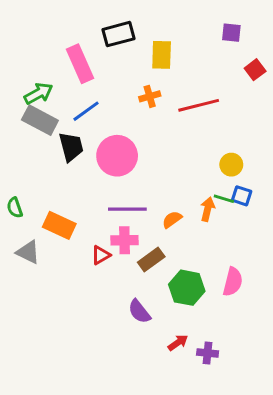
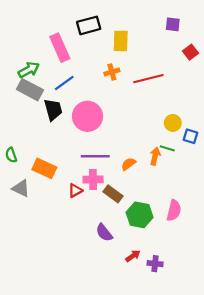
blue square: (242, 196) -> (191, 136), moved
brown rectangle: (151, 260) -> (113, 194), turned 72

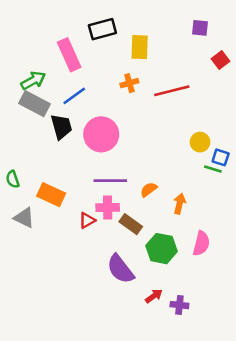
green line: (167, 148) -> (213, 169), moved
orange arrow: (155, 156) -> (179, 204), moved
purple semicircle: (104, 233) -> (120, 269), size x1.4

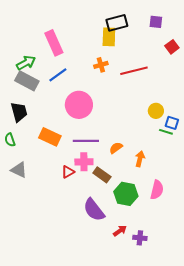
black rectangle: (102, 29) -> (117, 23), moved
black trapezoid: (61, 127) -> (19, 112), moved
orange rectangle: (51, 195) -> (50, 137), moved

